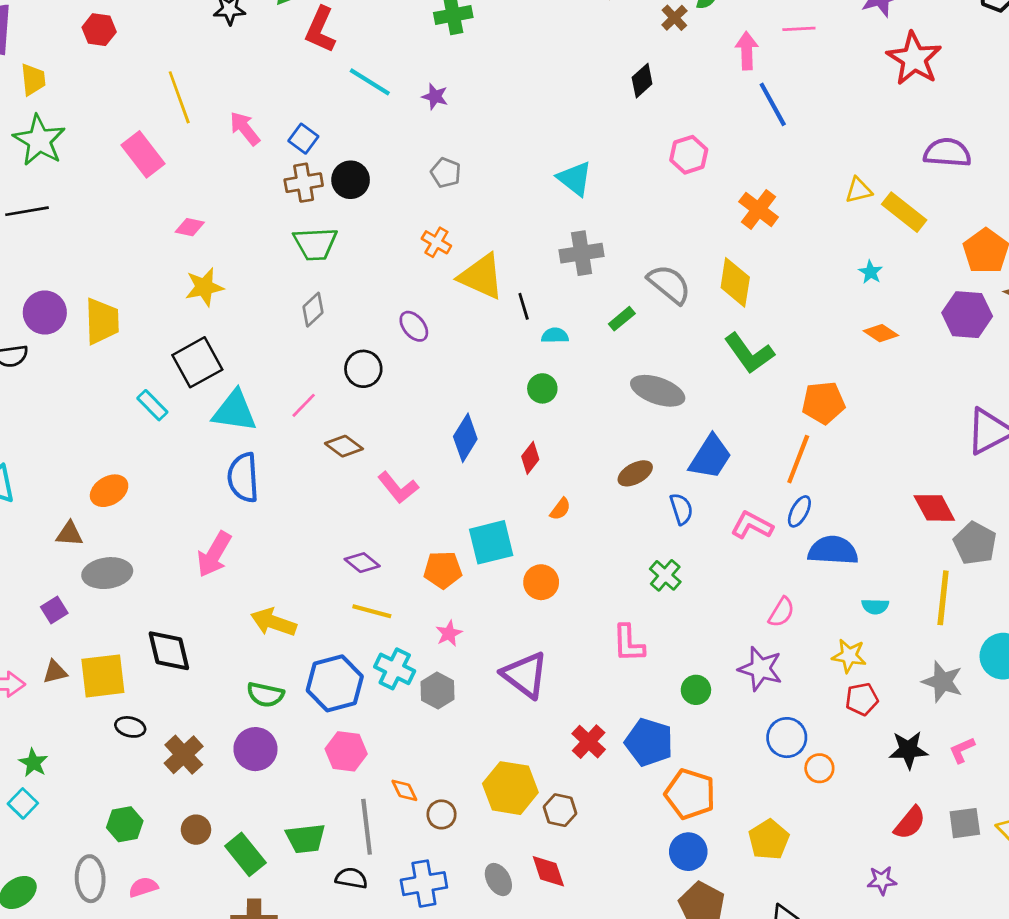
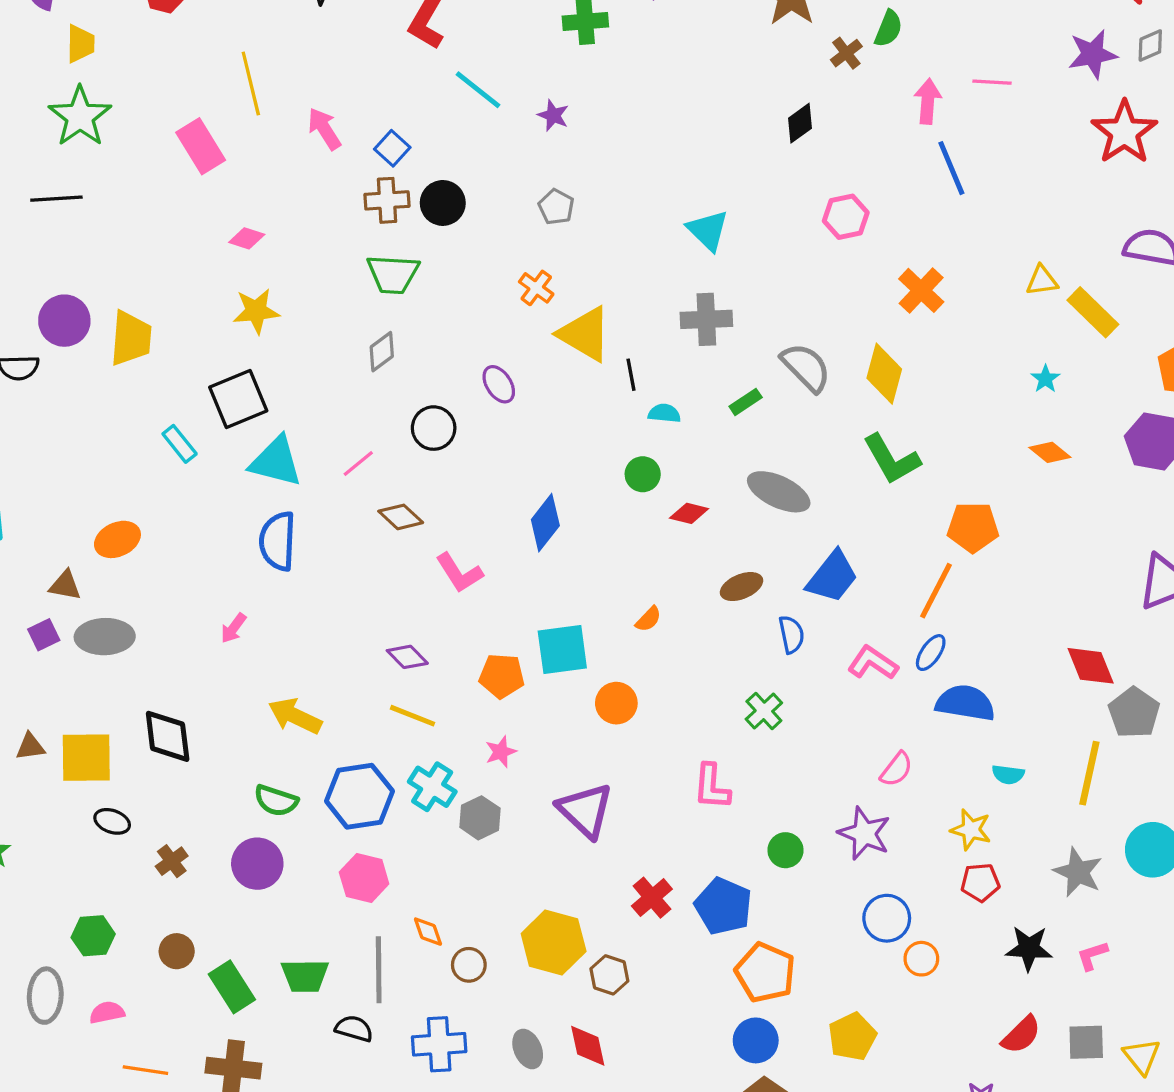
red diamond: (530, 458) -> (689, 513), moved, turned 60
pink arrow: (214, 554) -> (233, 628), size x0.6
purple square: (54, 610) -> (44, 635), moved
brown cross: (184, 755) -> (172, 861), size x0.7

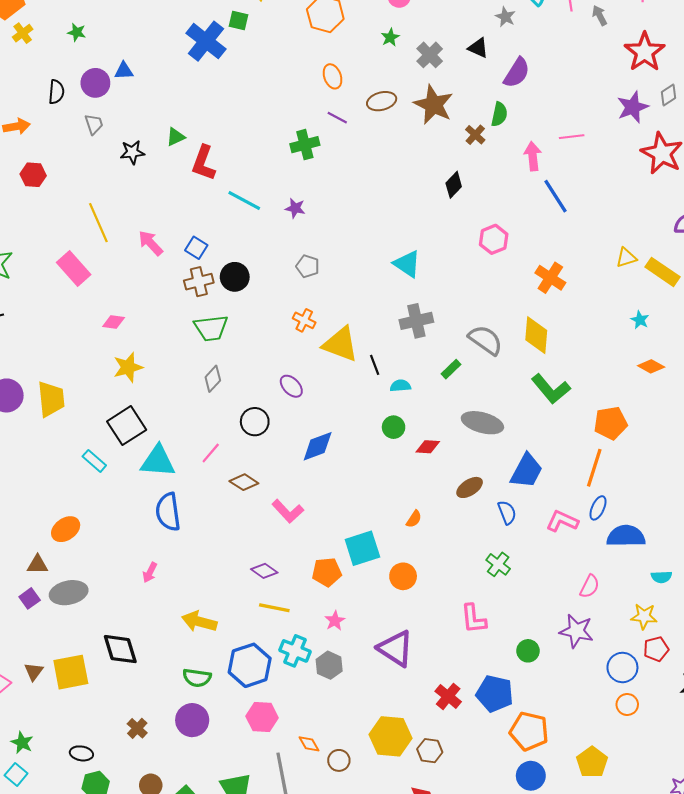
blue diamond: (545, 523) -> (318, 446), moved, turned 42
brown triangle: (30, 747) -> (34, 671), turned -36
black ellipse: (112, 821) -> (81, 753), moved
blue circle: (887, 918) -> (622, 668), moved

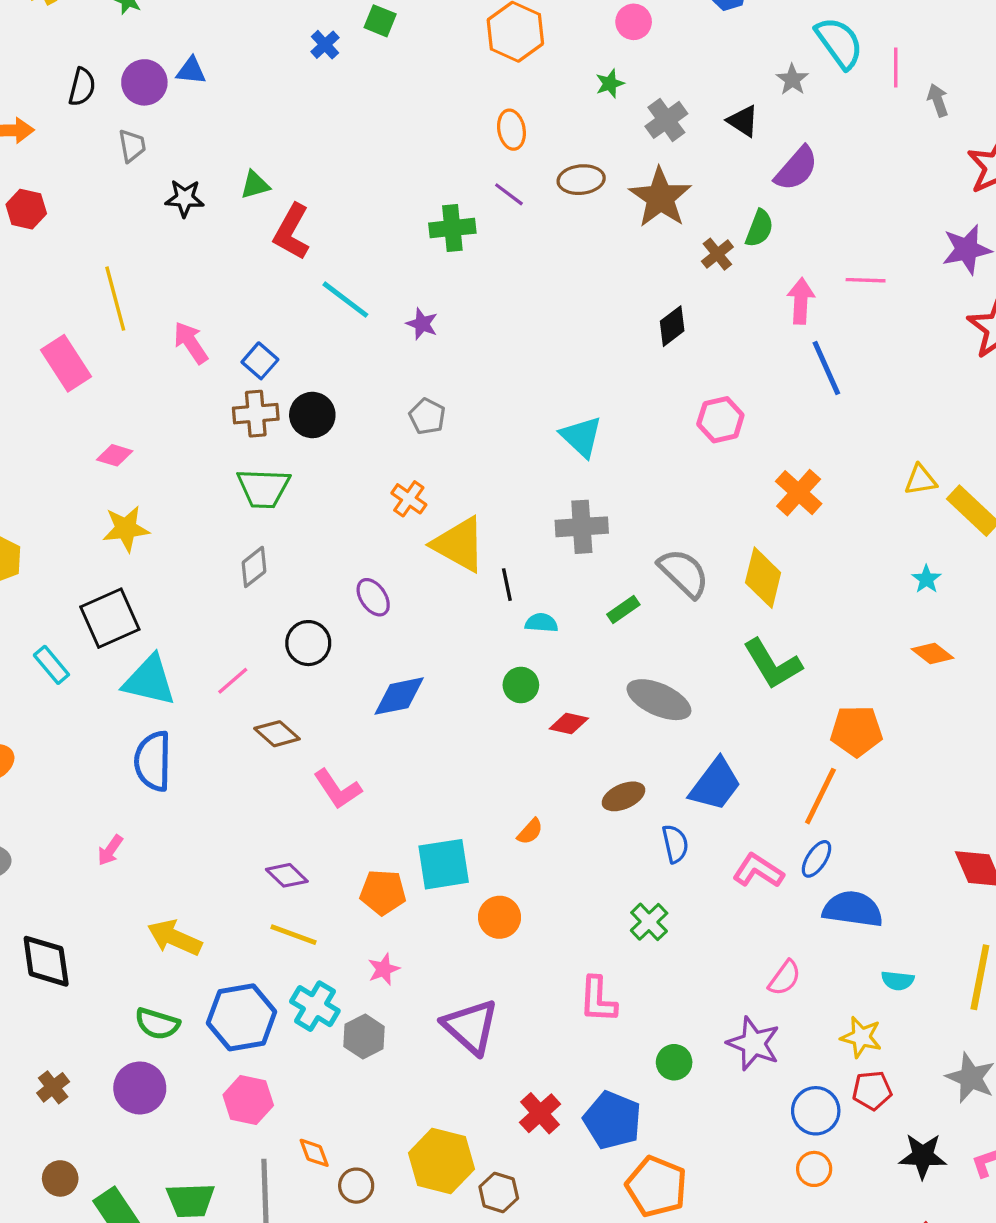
blue cross: (206, 41) -> (325, 45), size x0.5

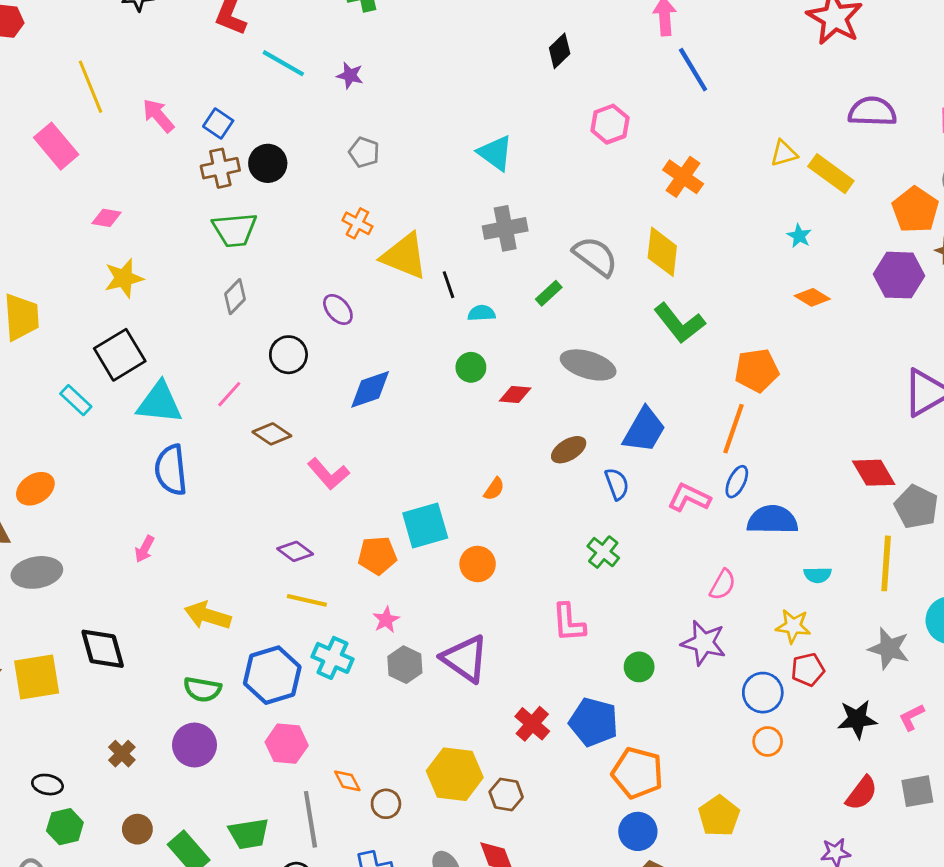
gray hexagon: (364, 1036) -> (405, 665), moved

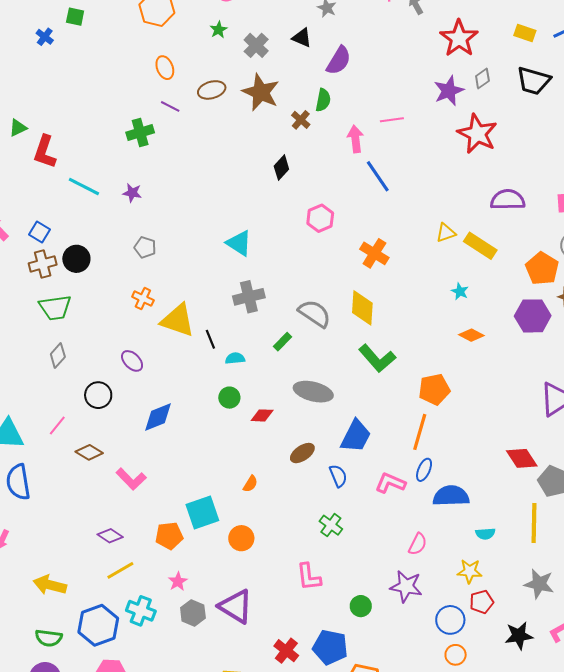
yellow line: (307, 600) -> (120, 570), turned -40

